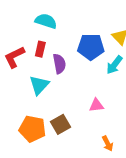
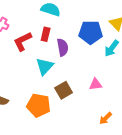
brown square: (60, 124) -> (64, 90), moved
orange arrow: (108, 143) -> (106, 118), turned 72

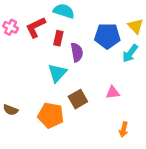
red L-shape: (23, 41) -> (36, 27), moved
orange arrow: (106, 118) -> (124, 129), turned -32

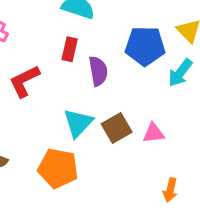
red L-shape: (36, 27) -> (24, 81), moved
cyan triangle: (57, 73) -> (78, 123), moved
brown square: (78, 99) -> (117, 128), moved

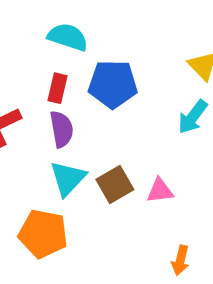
blue pentagon: (145, 46) -> (113, 84), moved
purple semicircle: (98, 71) -> (62, 129), moved

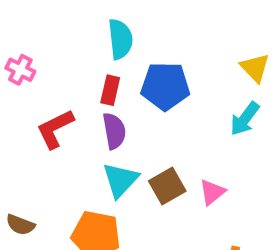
cyan semicircle: (68, 37) -> (120, 39), turned 66
pink triangle: (160, 191) -> (212, 192), turned -32

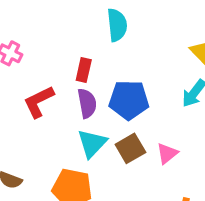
cyan semicircle: (120, 39) -> (117, 25), moved
blue pentagon: (165, 86) -> (129, 100), moved

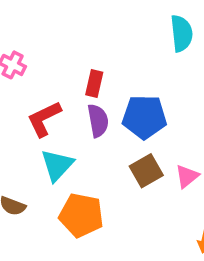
cyan semicircle: (117, 25) -> (181, 33), moved
cyan triangle: (92, 143) -> (57, 165), moved

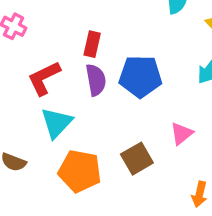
brown square: (146, 171) -> (137, 159), moved

